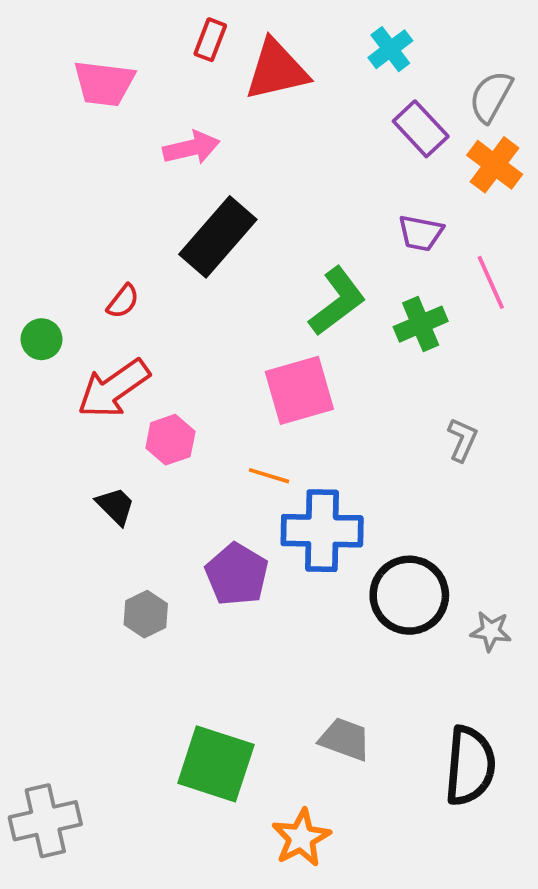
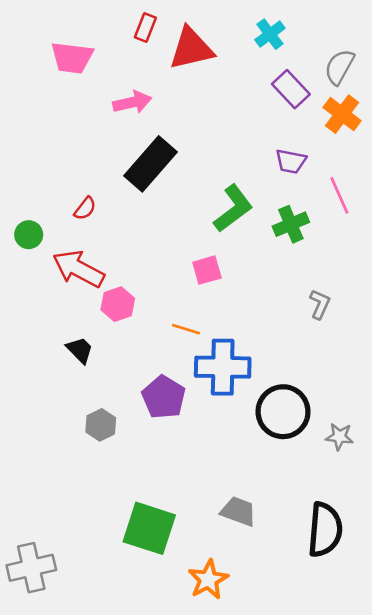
red arrow: (114, 389) -> (78, 269), turned 63
pink square: (299, 390) -> (207, 270), size x0.6

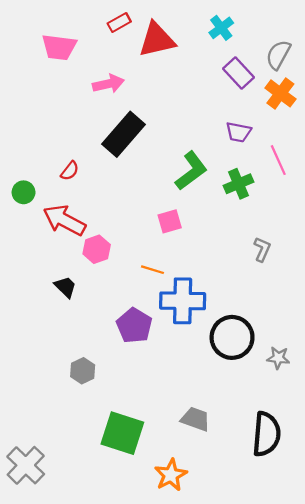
red rectangle: (145, 28) -> (119, 22), turned 40
gray hexagon: (101, 425) -> (83, 371), moved
gray cross: (31, 568) -> (26, 465), turned -33

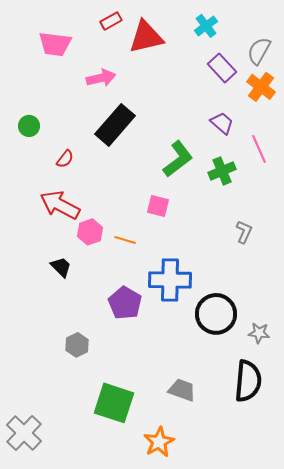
purple trapezoid: (238, 132) -> (222, 123), turned -150
green circle: (24, 192) -> (29, 126), moved
pink square: (170, 221) -> (158, 206), turned 30
orange line: (152, 270) -> (125, 240), moved
black semicircle: (266, 434) -> (248, 381), moved

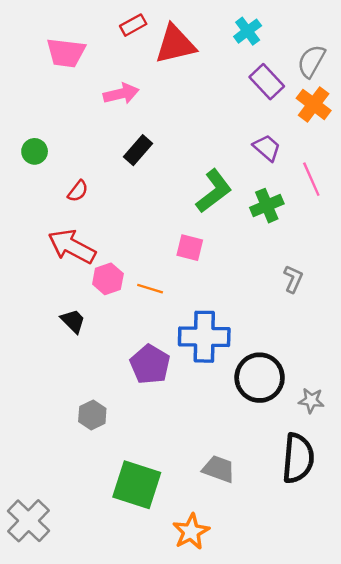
black rectangle: (115, 125) -> (138, 150), size x0.6

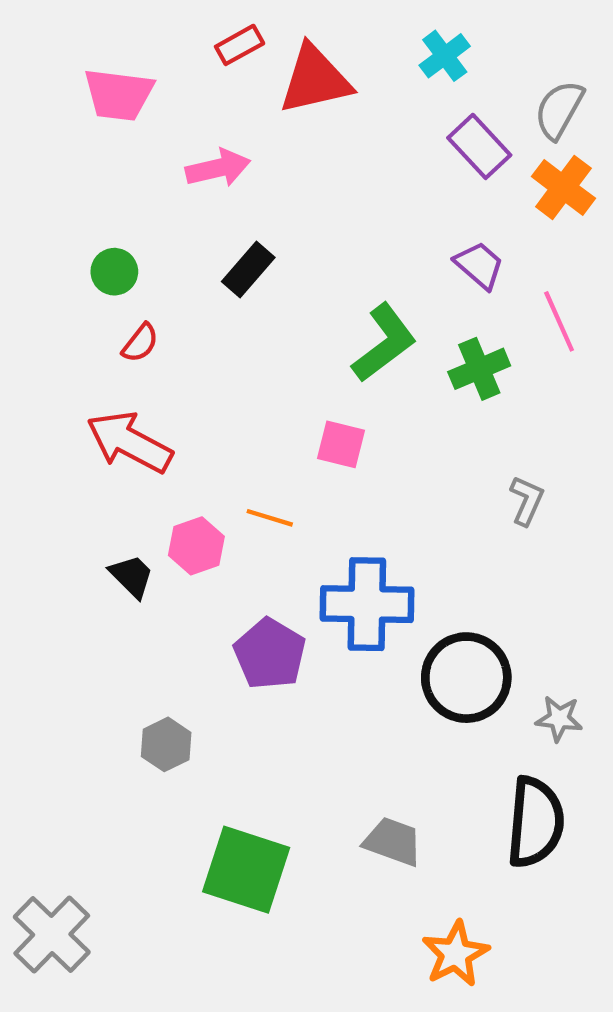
green circle: (35, 151) -> (114, 272), moved
pink hexagon: (108, 279) -> (196, 546), moved
orange star: (191, 532) -> (455, 954), moved

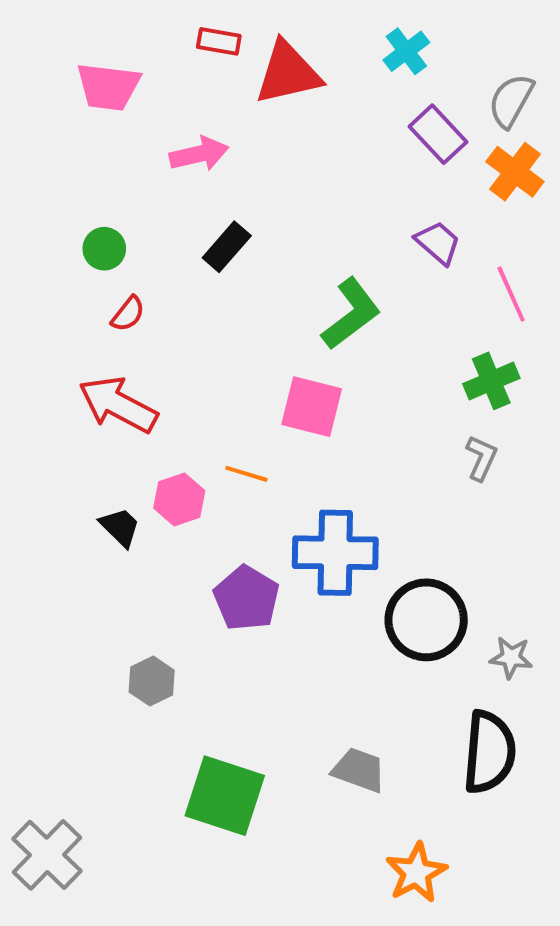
red rectangle: (240, 45) -> (219, 41), turned 39
green cross: (479, 369) -> (491, 381), moved
pink square: (341, 444) -> (312, 407), size x1.4

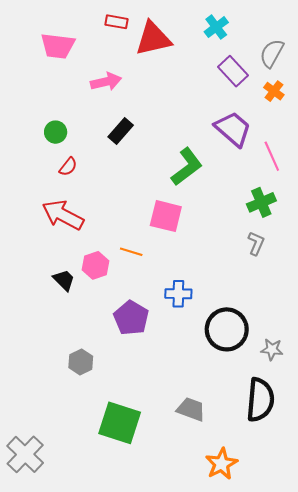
orange cross: (515, 172) -> (274, 91), size x0.7
purple trapezoid: (438, 243) -> (233, 129), size x1.5
blue cross: (335, 553) -> (178, 294), size x0.6

